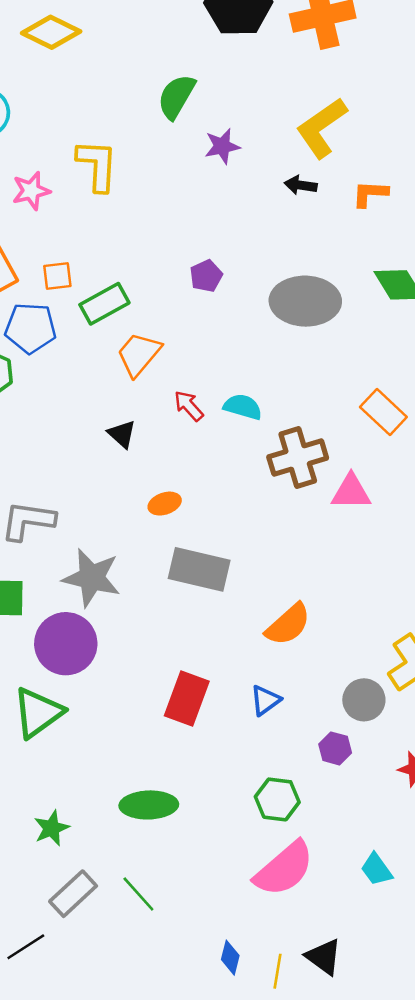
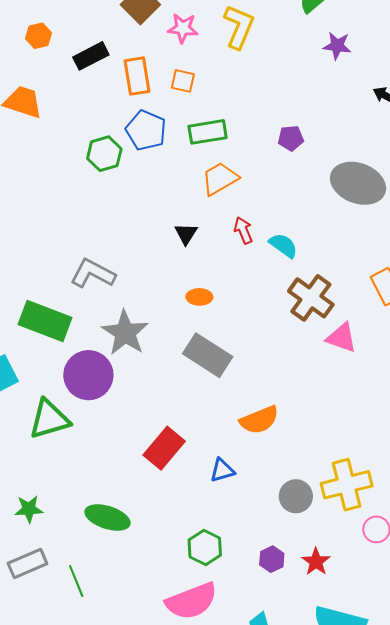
orange square: (57, 276) -> (183, 81), moved
brown cross: (298, 457) -> (311, 298), turned 33
purple hexagon: (335, 748) -> (272, 559), moved

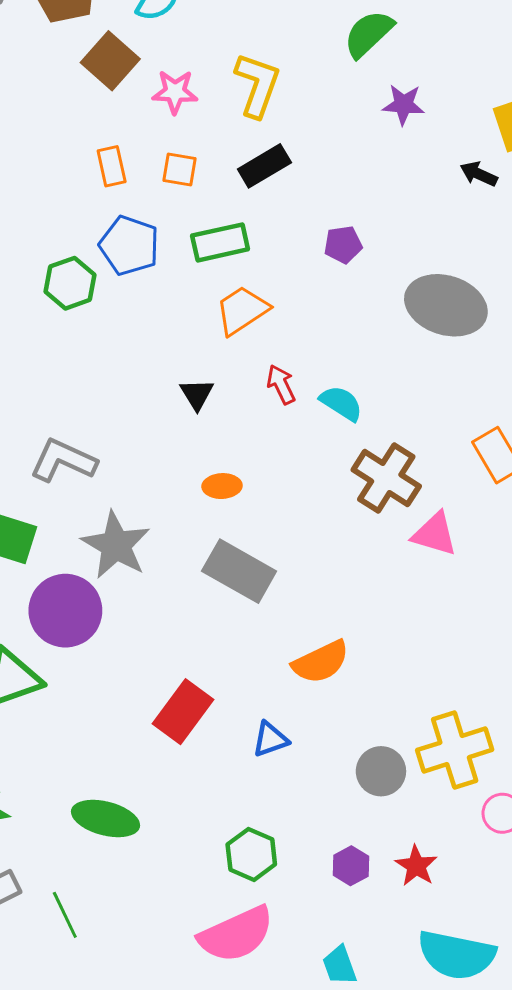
black rectangle: (91, 56) -> (264, 166), moved
orange rectangle: (137, 76) -> (112, 166), size x0.7

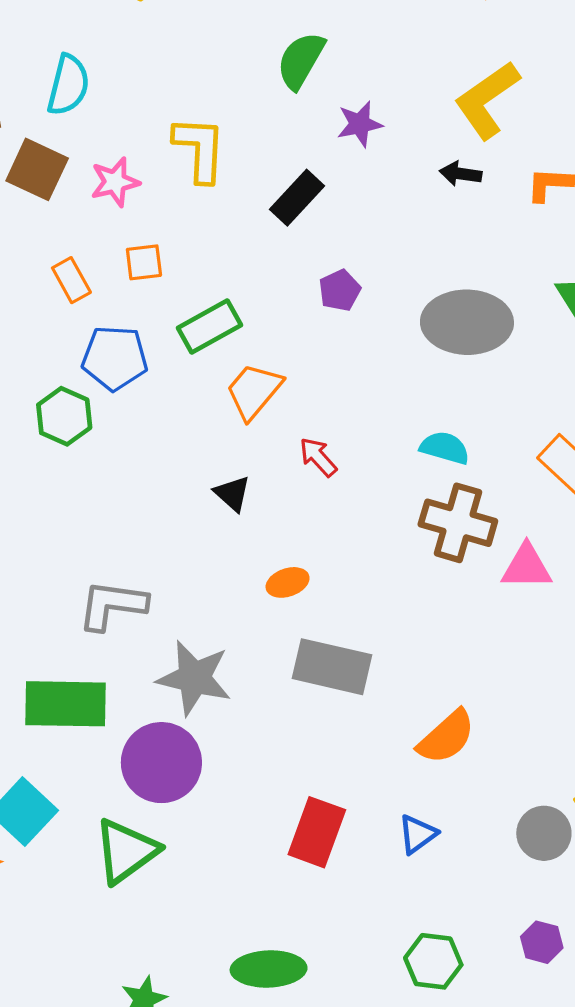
black rectangle: (264, 166) -> (297, 198), moved
cyan semicircle: (341, 403) -> (445, 448), moved

